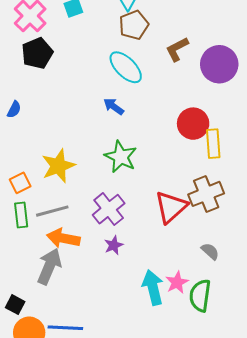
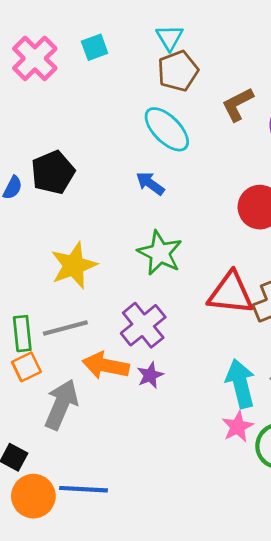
black pentagon: (37, 53) -> (53, 172), moved
orange square: (20, 183) -> (26, 367), moved
red triangle: (171, 207) -> (231, 293), moved, turned 48
orange arrow: (63, 238) -> (106, 366), moved
cyan arrow: (153, 287) -> (240, 384), moved

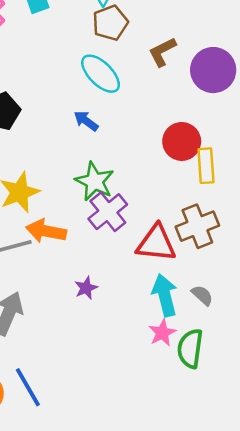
red triangle: (231, 293) -> (156, 243), moved
purple cross: (143, 325) -> (108, 212), moved
orange arrow: (106, 366) -> (46, 231), moved
blue line: (83, 489) -> (28, 387), turned 57

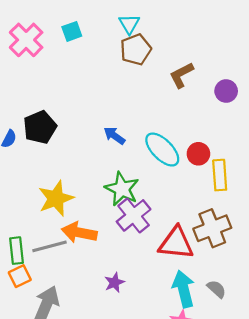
purple circle: (213, 70) -> (226, 91), size x0.6
cyan ellipse: (101, 74) -> (162, 150), moved
red circle: (182, 141) -> (198, 154), size x0.7

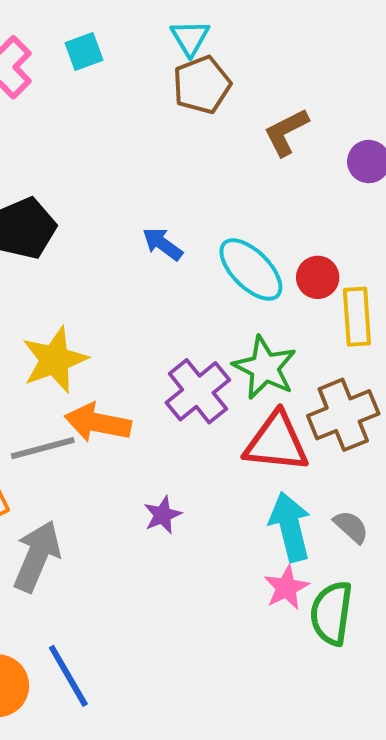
green star: (122, 189) -> (265, 368), moved

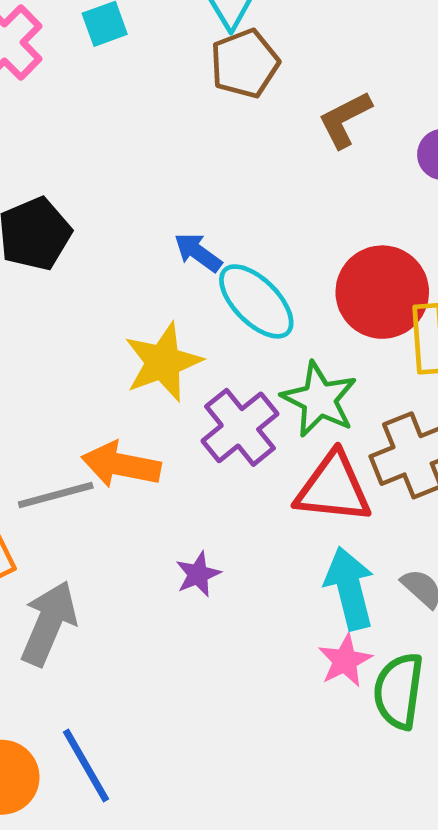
cyan ellipse: (251, 269) -> (256, 301), moved
red circle: (318, 277) -> (382, 292), size x1.8
yellow star: (55, 360) -> (163, 362), moved

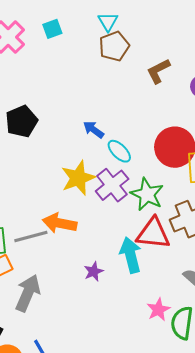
cyan ellipse: (256, 301) -> (119, 151), size x0.7
purple cross: (240, 427) -> (112, 185), moved
cyan arrow: (350, 588) -> (131, 255), moved

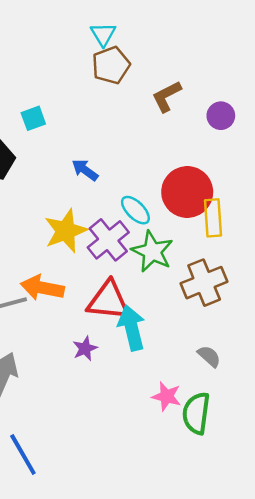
cyan square: (52, 29) -> (33, 118), moved
cyan ellipse: (119, 151) -> (135, 210), moved
red triangle: (153, 233) -> (108, 301), moved
pink star: (158, 310) -> (167, 396), turned -30

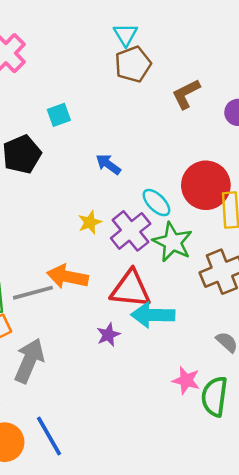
yellow star: (66, 231) -> (90, 222), size x0.6
cyan arrow: (132, 328) -> (153, 315), turned -75

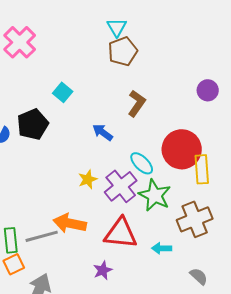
brown L-shape: (186, 94) -> (137, 103), moved, turned 152
cyan square: (59, 115) -> (63, 92), turned -30
cyan arrow: (153, 315) -> (162, 248), moved, size x0.6

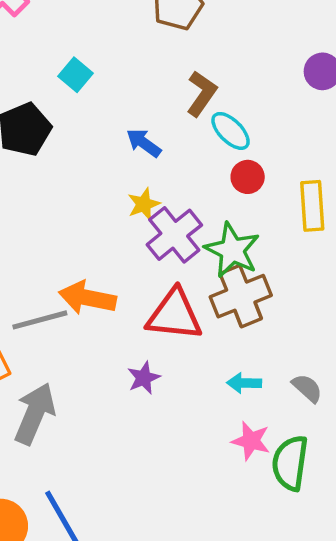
red circle: (182, 149) -> (248, 177), moved, size x0.5
cyan ellipse: (142, 163) -> (231, 131), moved
yellow star: (88, 179) -> (144, 204), moved
brown cross: (195, 219) -> (241, 296), moved
cyan arrow: (162, 248) -> (244, 383), moved

